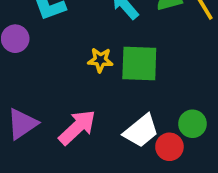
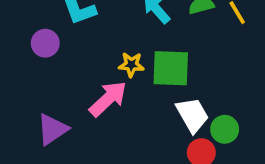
pink arrow: (77, 127) -> (108, 99), moved
white trapezoid: (141, 131) -> (192, 115), moved, turned -81

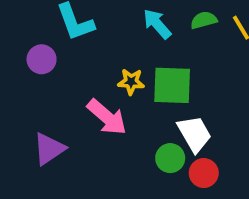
pink arrow: (108, 99) -> (107, 117), turned 84
green circle: (225, 129) -> (170, 158), moved

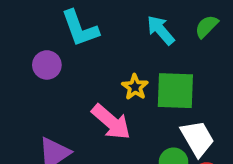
green semicircle: (204, 20) -> (207, 26), turned -30
yellow star: (131, 82) -> (135, 87), turned 30

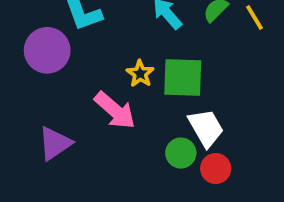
purple circle: (47, 65) -> (47, 50), size x1.5

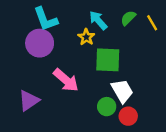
purple circle: (47, 50) -> (40, 43), moved
yellow star: (140, 74) -> (86, 37), moved

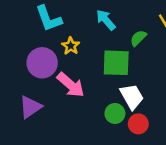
green semicircle: (128, 18) -> (138, 38), moved
yellow star: (86, 37) -> (71, 46), moved
purple circle: (40, 43) -> (42, 63), moved

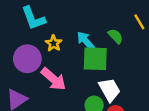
cyan arrow: (106, 20) -> (86, 41), moved
green semicircle: (138, 38) -> (116, 36), turned 91

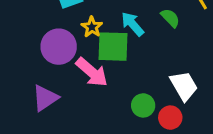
green square: (95, 59) -> (113, 47), moved
white trapezoid: (110, 90) -> (184, 86), moved

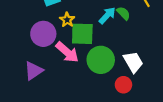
cyan arrow: (133, 24) -> (107, 15), moved, turned 84
green circle: (143, 105) -> (101, 60), moved, size x1.6

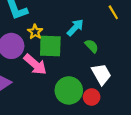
green semicircle: (123, 13) -> (92, 46), moved
green circle: (101, 60) -> (69, 90), moved

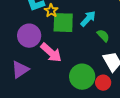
yellow star: (35, 32) -> (51, 11), moved
green square: (50, 46) -> (63, 23), moved

